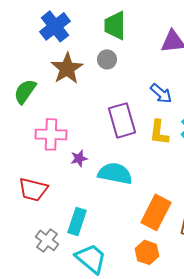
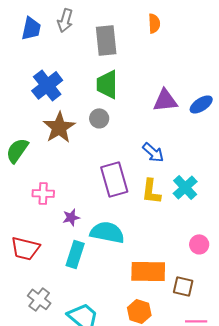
pink cross: (51, 134) -> (43, 193), size x0.7
orange rectangle: (156, 212) -> (148, 271), turned 64
cyan rectangle: (77, 221) -> (75, 254), moved

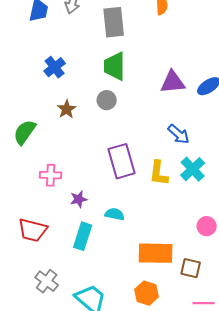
blue cross: (47, 85) -> (55, 67), size x0.7
brown star: (59, 127) -> (67, 109), size x0.6
blue arrow: (153, 152) -> (179, 134), moved
cyan semicircle: (107, 232) -> (115, 214), size x0.6

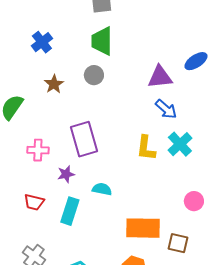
purple triangle: (173, 82) -> (160, 77), moved
purple rectangle: (122, 161) -> (84, 139), moved
red trapezoid: (33, 230) -> (34, 202), moved, size x0.7

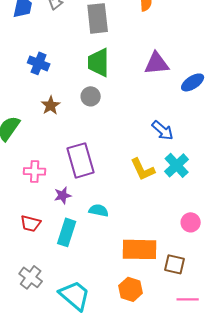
blue cross: (42, 42) -> (39, 63), turned -30
purple triangle: (160, 77) -> (157, 63), moved
yellow L-shape: (146, 148) -> (143, 169), turned -32

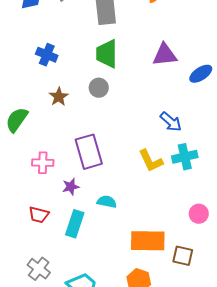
cyan cross: (177, 165) -> (185, 157), turned 30

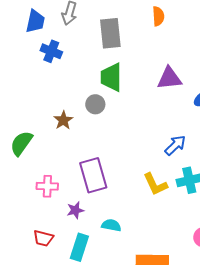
blue cross: (47, 55) -> (51, 51), moved
gray circle: (99, 88) -> (95, 104), moved
blue arrow: (171, 122) -> (175, 145), turned -85

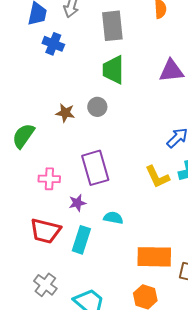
gray circle: (95, 104) -> (97, 107), moved
brown star: (63, 120) -> (65, 113), turned -30
red trapezoid: (43, 238) -> (45, 231), size x1.5

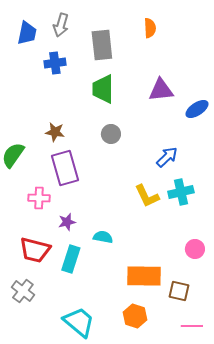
blue cross: (53, 44) -> (55, 63), moved, turned -30
gray circle: (97, 107) -> (111, 134), moved
purple rectangle: (95, 168) -> (65, 168), moved
gray cross: (45, 285) -> (23, 291), moved

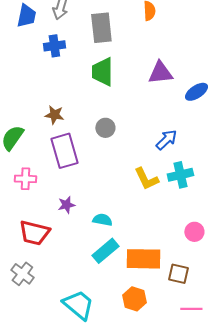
gray circle: (111, 134) -> (105, 128), moved
pink cross: (39, 198) -> (25, 179), moved
cyan rectangle: (71, 259) -> (105, 251), moved, turned 32

